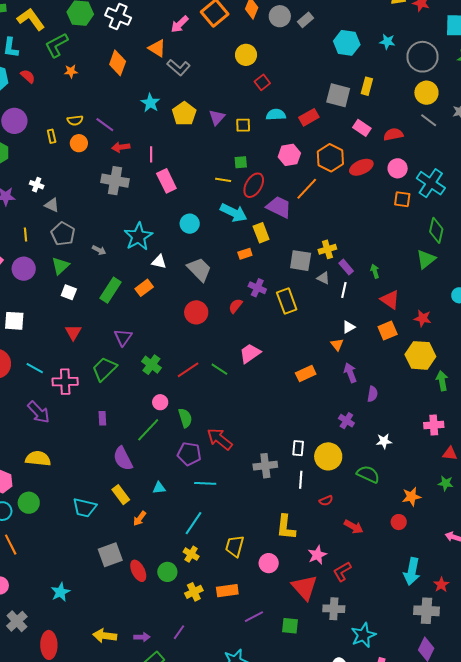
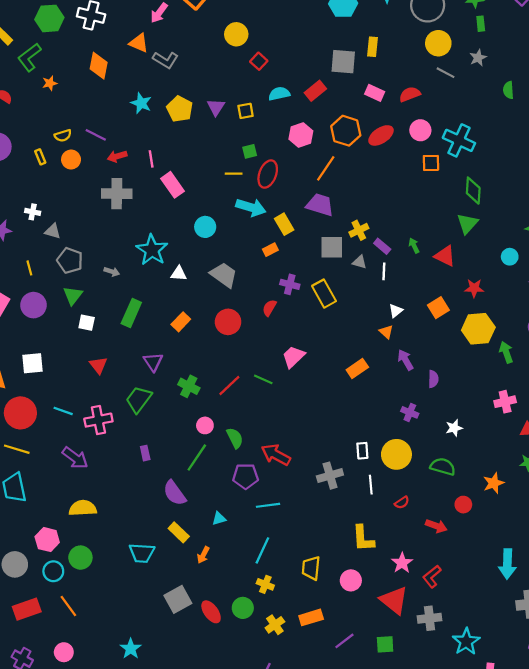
purple trapezoid: (279, 207) -> (320, 205), moved
orange rectangle: (144, 288) -> (181, 322), moved
red triangle: (390, 300) -> (445, 256), moved
red circle: (399, 522) -> (463, 505), moved

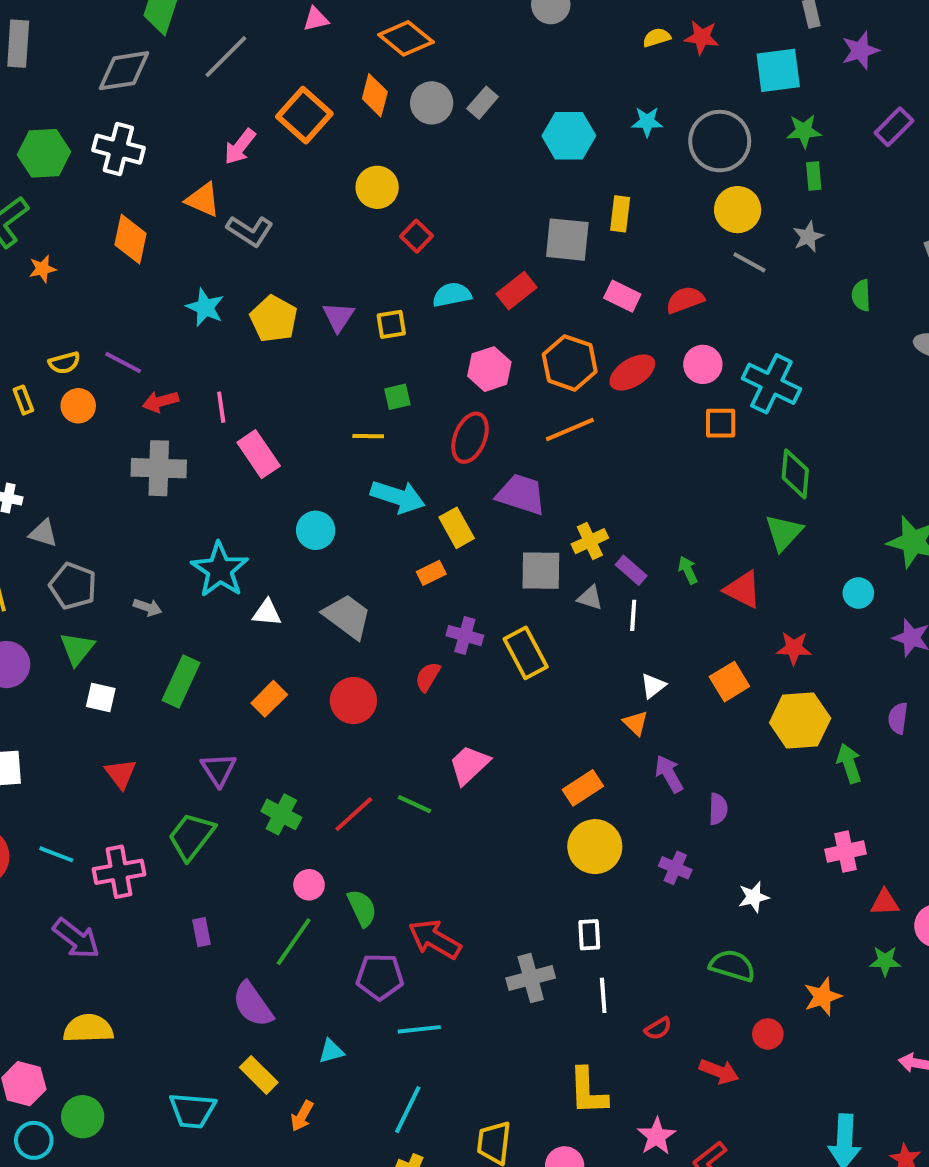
orange line: (326, 168) -> (570, 430), moved, turned 32
red ellipse: (268, 174) -> (470, 438), moved
yellow circle: (396, 454) -> (595, 847), moved

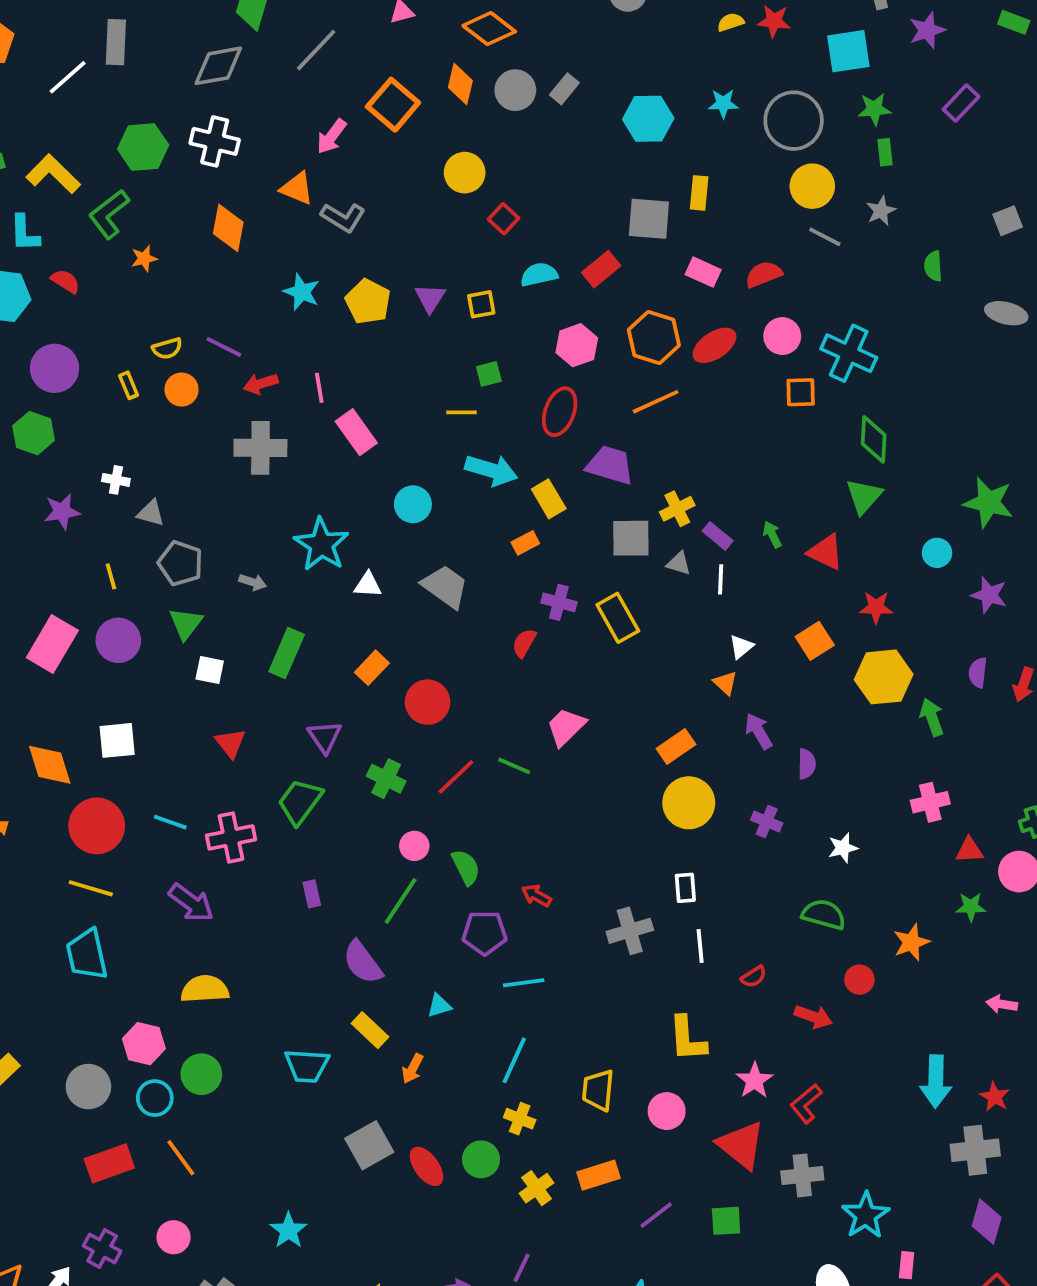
red circle: (353, 701) -> (428, 702), moved
red arrow: (435, 939) -> (536, 896), size x0.6

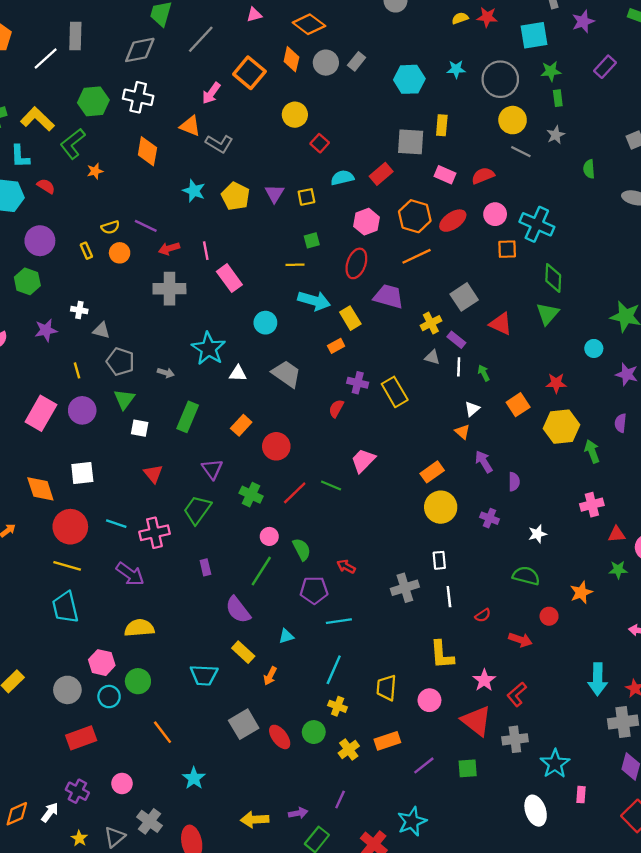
green arrow: (772, 535) -> (484, 373), moved
gray square: (631, 538) -> (464, 297), moved, turned -32
red triangle: (826, 552) -> (501, 324), moved
orange line: (181, 1158) -> (162, 732), moved

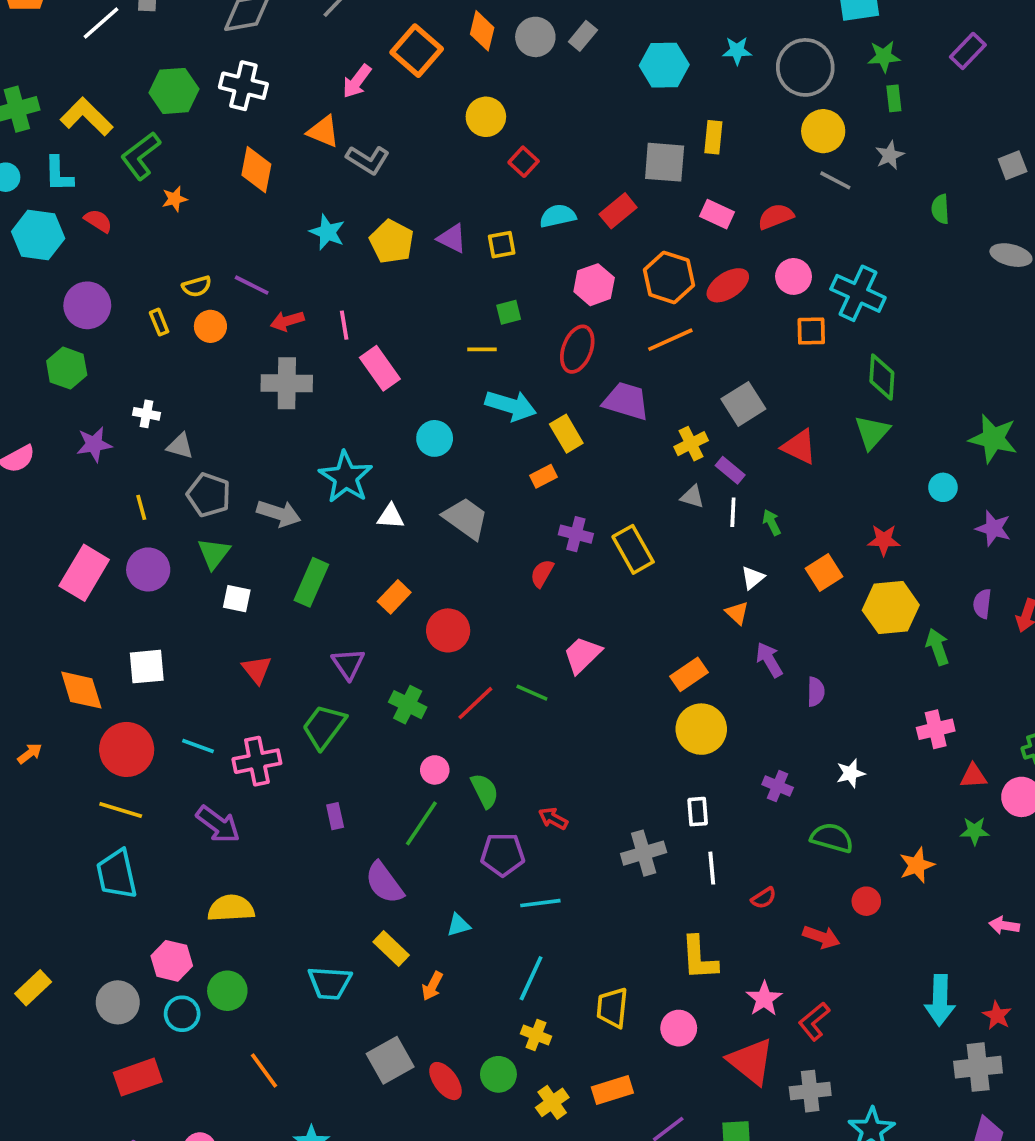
purple triangle: (274, 193) -> (452, 238), turned -36
gray arrow: (166, 373) -> (279, 513), size x1.6
purple cross: (490, 518) -> (778, 786), moved

